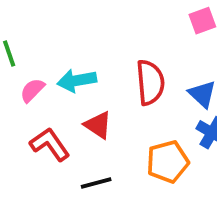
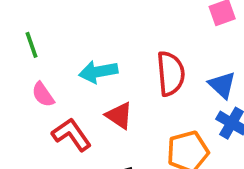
pink semicircle: (32, 90) -> (43, 95), moved, turned -80

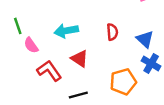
green line: (32, 45) -> (18, 26), moved
red semicircle: (171, 74) -> (112, 32), size x0.6

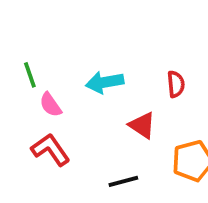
red triangle: (80, 59) -> (142, 125), moved
red L-shape: (49, 71) -> (50, 150), moved

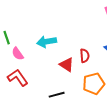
red semicircle: (176, 84) -> (85, 56), moved

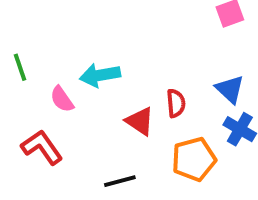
pink semicircle: (18, 54) -> (62, 99), moved

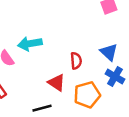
red triangle: (140, 121) -> (57, 83), moved

